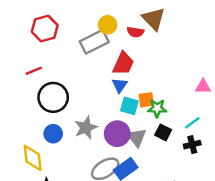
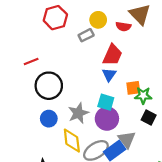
red hexagon: (45, 28) -> (55, 18), moved
gray rectangle: (94, 42) -> (86, 35), size x0.6
cyan square: (129, 106) -> (106, 102), moved
gray triangle: (137, 137) -> (127, 139), moved
yellow diamond: (33, 158) -> (72, 141), moved

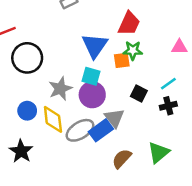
red trapezoid: (112, 55) -> (129, 24), moved
blue triangle: (109, 75) -> (95, 46), size x1.6
green star: (143, 96) -> (133, 51), moved
blue circle: (49, 119) -> (27, 111), moved

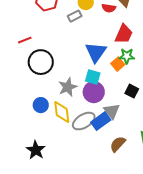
orange square: (122, 60) -> (118, 64), turned -32
black star: (21, 151) -> (36, 150), moved

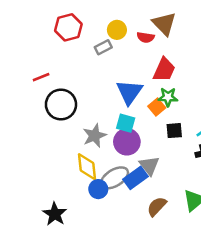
black square: (132, 91) -> (174, 131), moved, turned -32
blue circle: (41, 105) -> (98, 189), moved

